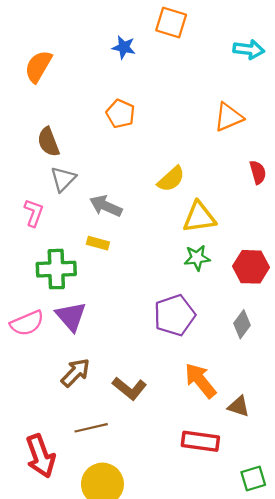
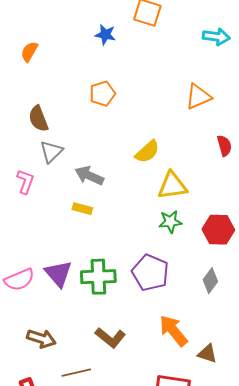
orange semicircle: (38, 66) -> (29, 52), size x0.7
orange pentagon: (120, 114) -> (102, 94), turned 30
green cross: (56, 269) -> (98, 277), moved
purple pentagon: (174, 315) -> (150, 273), turned -30
brown arrow: (75, 373) -> (41, 339), moved, turned 64

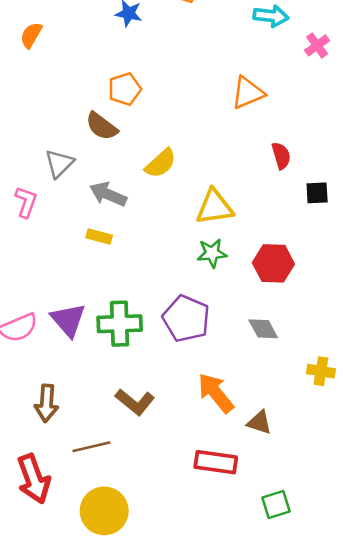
brown semicircle: (38, 119) -> (102, 126), moved, turned -32
yellow semicircle: (147, 152) -> (161, 163), moved
gray diamond: (210, 281) -> (263, 329), turned -65
brown arrow: (41, 339) -> (46, 403), turned 76

